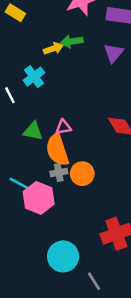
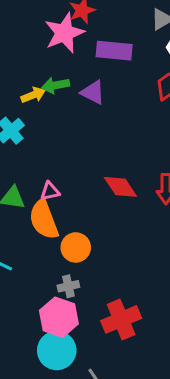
purple triangle: (114, 53) -> (93, 92), moved, turned -40
gray cross: (59, 172) -> (68, 286), moved
pink hexagon: (39, 198) -> (59, 317), moved

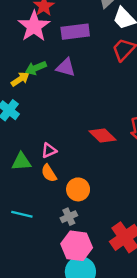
orange semicircle: (44, 220) -> (49, 173), size x0.6
gray cross: (68, 286) -> (69, 217), moved

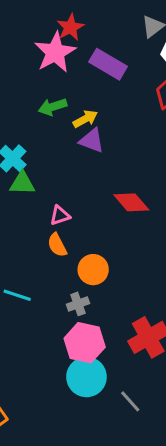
purple rectangle: (75, 32) -> (108, 64), turned 32
purple triangle: (66, 67) -> (92, 141), moved
yellow arrow: (20, 79) -> (85, 119), moved
green triangle: (21, 162) -> (22, 183), moved

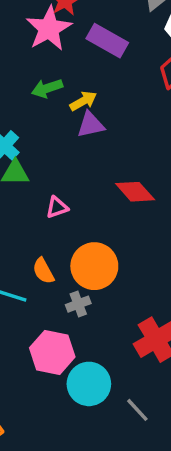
purple triangle: (92, 141) -> (91, 125), turned -32
orange semicircle: (57, 245) -> (43, 271), moved
orange circle: (93, 270) -> (94, 266), size x1.4
pink hexagon: (85, 343) -> (52, 352), moved

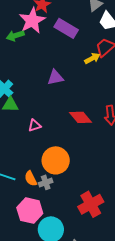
green arrow: (47, 88) -> (15, 36), moved
yellow arrow: (83, 101) -> (92, 58), moved
orange semicircle: (43, 271) -> (31, 179), moved

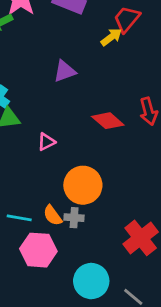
gray cross: (46, 182) -> (74, 218), turned 32
pink hexagon: (30, 211) -> (38, 250), moved

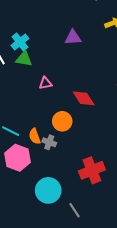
red diamond: (108, 121) -> (84, 98), moved
orange circle: (83, 185) -> (62, 121), size x0.7

